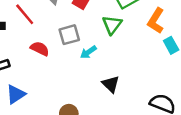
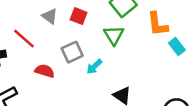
orange L-shape: (156, 21) -> (157, 24), turned -30

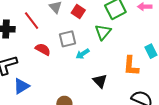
orange L-shape: (157, 24) -> (131, 66), moved

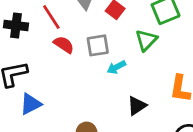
red semicircle: (43, 49) -> (64, 45), moved
black triangle: (100, 81) -> (137, 106), turned 35

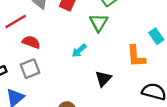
red line: (51, 17) -> (16, 21), turned -75
gray square: (98, 45) -> (30, 69), moved

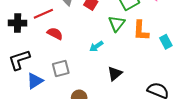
orange L-shape: (136, 56) -> (141, 31), moved
gray square: (30, 69) -> (61, 69), moved

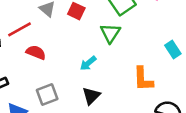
orange L-shape: (141, 31) -> (143, 79), moved
black triangle: (115, 74) -> (91, 96), moved

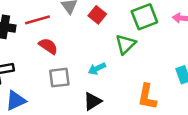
gray square: (47, 95) -> (59, 78), moved

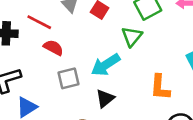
red line: (37, 20) -> (39, 22), turned 50
cyan arrow: (97, 69) -> (106, 65), size x1.6

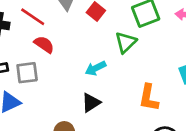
cyan arrow: (106, 65) -> (96, 68), size x0.7
gray square: (69, 78) -> (27, 73), moved

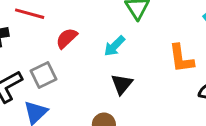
red semicircle: (44, 44) -> (67, 38), moved, turned -60

